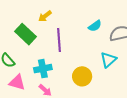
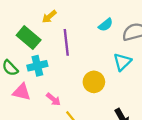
cyan cross: (43, 69) -> (37, 66), moved

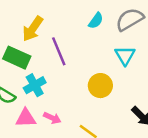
yellow arrow: (49, 17) -> (33, 29), size x1.5
pink arrow: (53, 99) -> (52, 118), moved

